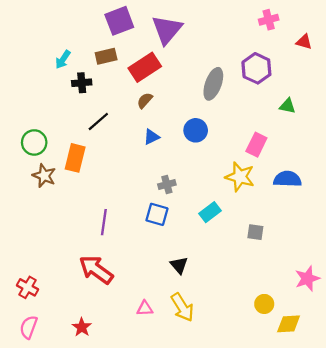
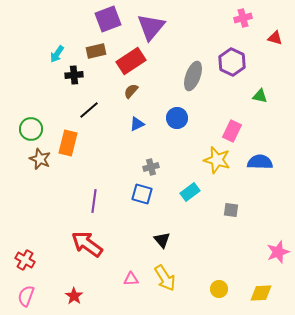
yellow circle: (264, 304) -> (219, 289), moved

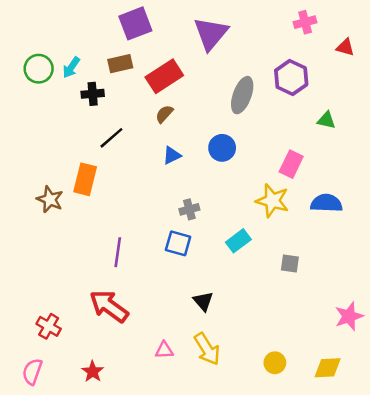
purple triangle: (151, 27) -> (211, 34), moved
green circle: (31, 129) -> (39, 69), moved
red cross: (25, 260) -> (49, 326), moved

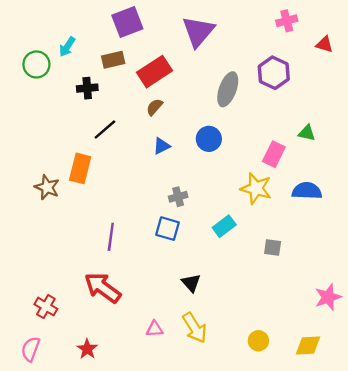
cyan arrow: (71, 67) -> (67, 47), moved
green triangle: (326, 120) -> (307, 133), moved

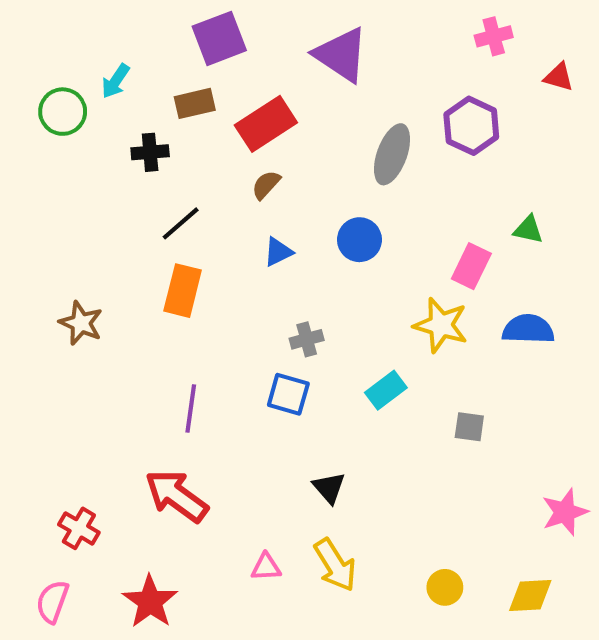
purple triangle: (198, 31) -> (341, 55), turned -36
orange rectangle: (80, 168) -> (183, 291), moved
red star: (87, 349) -> (150, 602), size x1.5

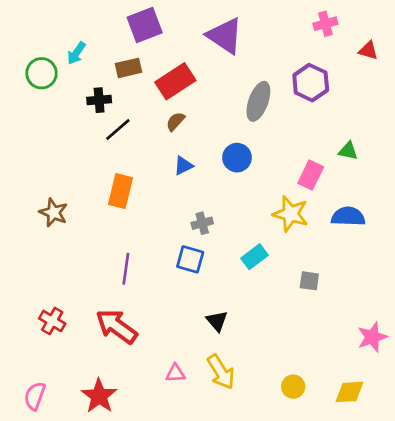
black line: (181, 223) -> (118, 129), moved
red cross: (79, 528) -> (52, 321), moved

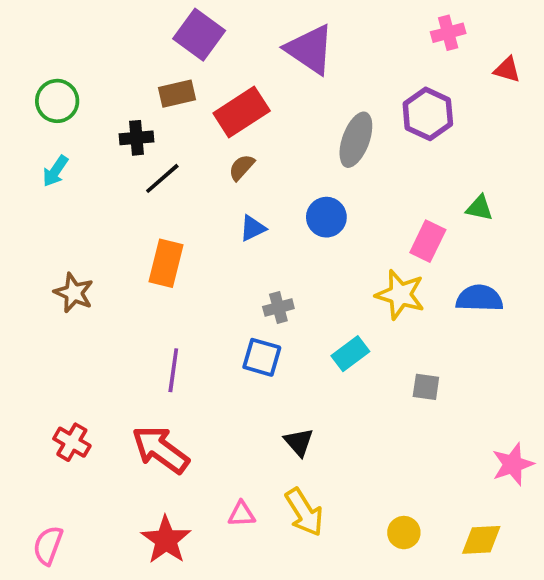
purple square: (145, 25) -> (199, 35), turned -33
cyan arrow: (76, 53) -> (55, 171), moved
red star: (99, 396) -> (166, 540), moved

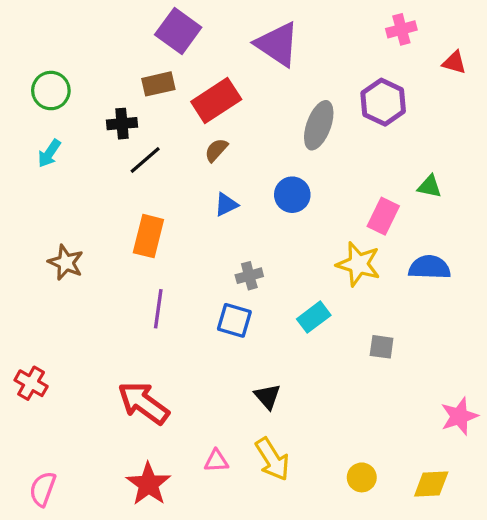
purple line: (173, 370) -> (158, 309), moved
red cross: (72, 442) -> (31, 383), moved

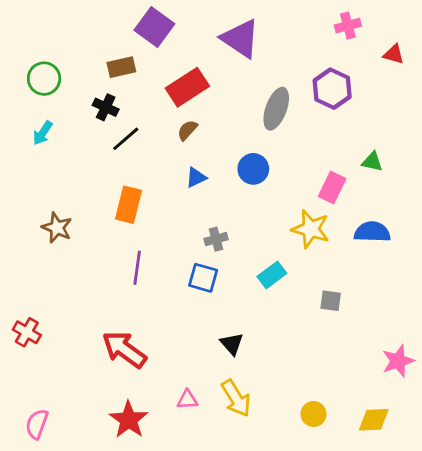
brown rectangle: (158, 84) -> (121, 67), moved
black cross: (122, 124) -> (106, 107), turned 30

